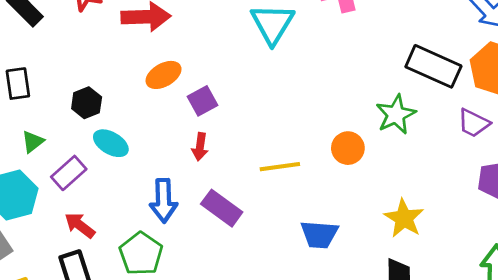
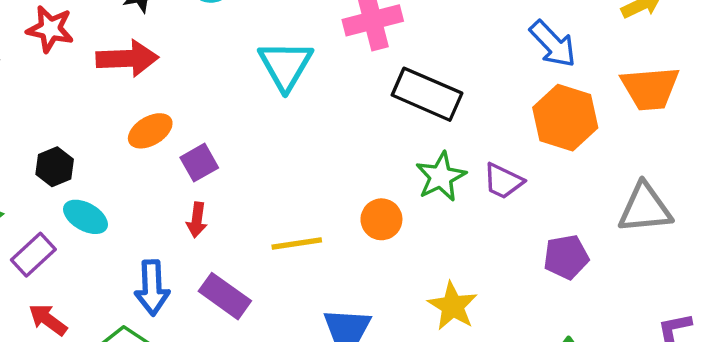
black rectangle: (433, 66) -> (427, 94), moved
purple trapezoid: (474, 123) -> (503, 181), moved

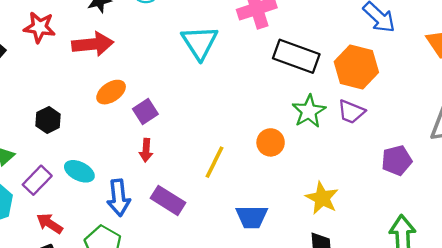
orange hexagon: (565, 118) -> (356, 67), moved
cyan ellipse: (85, 217) -> (79, 171), moved
yellow line: (297, 243) -> (214, 162), turned -52

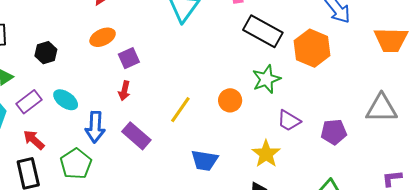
purple trapezoid: (351, 112) -> (289, 121), moved

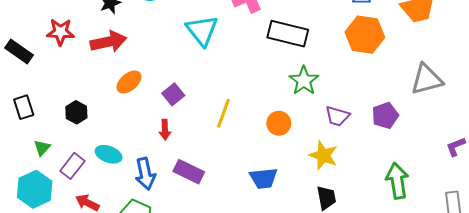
orange hexagon: (312, 48) -> (365, 35), moved
purple square: (129, 58) -> (173, 94), moved
orange circle: (230, 100) -> (279, 123), moved
yellow line: (180, 110) -> (223, 113), moved

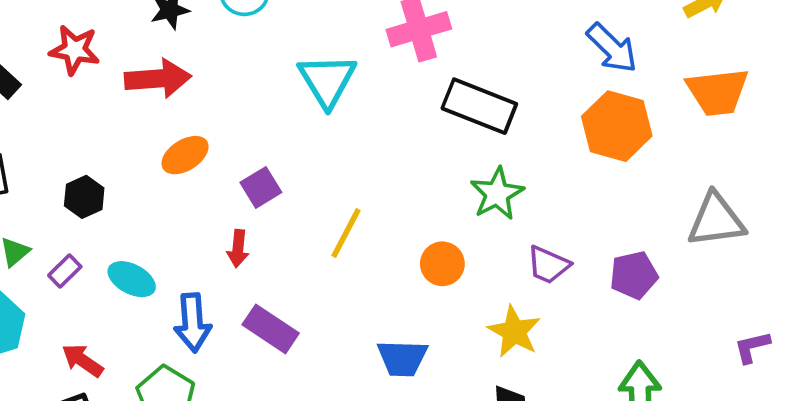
purple rectangle: (72, 166) -> (65, 271), moved, size x0.7

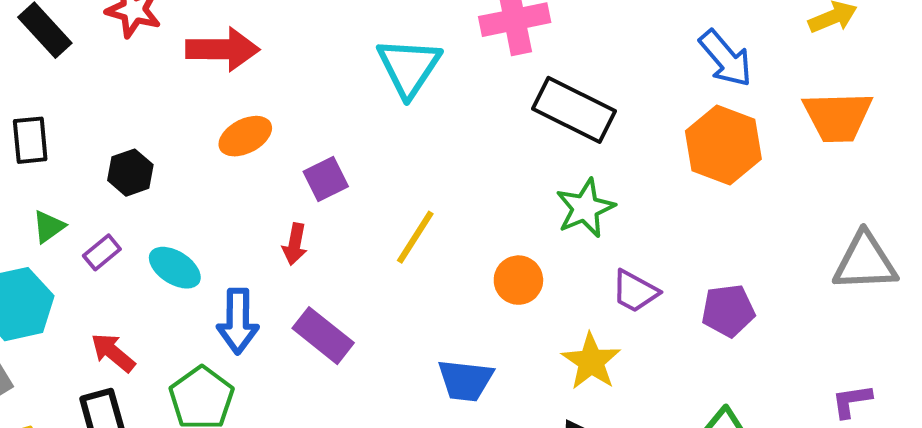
gray triangle: (716, 220) -> (865, 262), moved

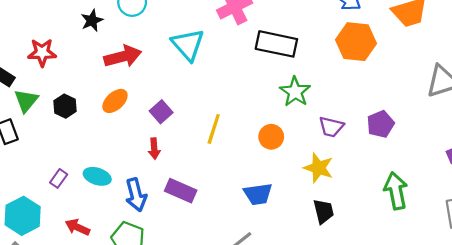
red arrow: (223, 49) -> (123, 56), moved
black hexagon: (130, 173) -> (65, 106), moved
green triangle: (49, 227) -> (26, 101), moved, size x1.4

